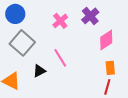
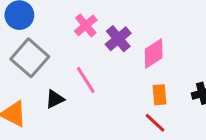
purple cross: (90, 16) -> (118, 39), moved
red line: (107, 87) -> (155, 123), turned -63

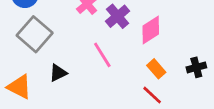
pink line: (86, 80) -> (102, 55), moved
orange rectangle: (160, 95) -> (156, 69), turned -36

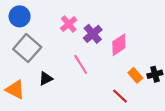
orange rectangle: (156, 69) -> (135, 75), moved

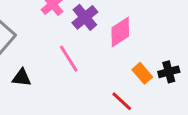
black triangle: (46, 79) -> (22, 78), turned 32

